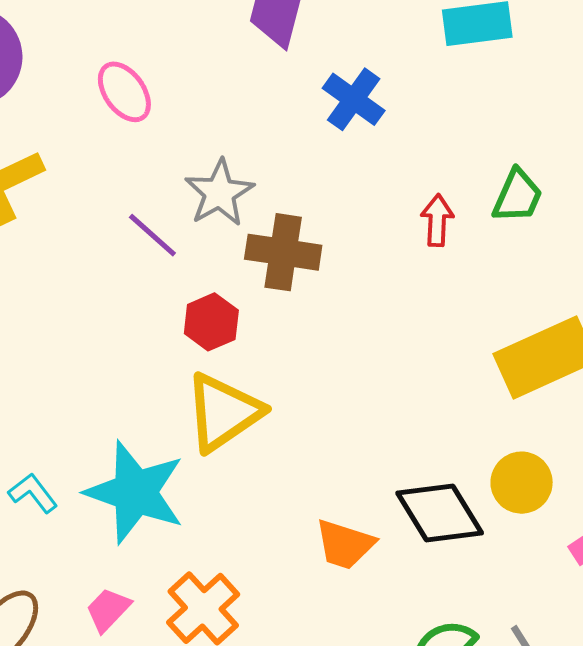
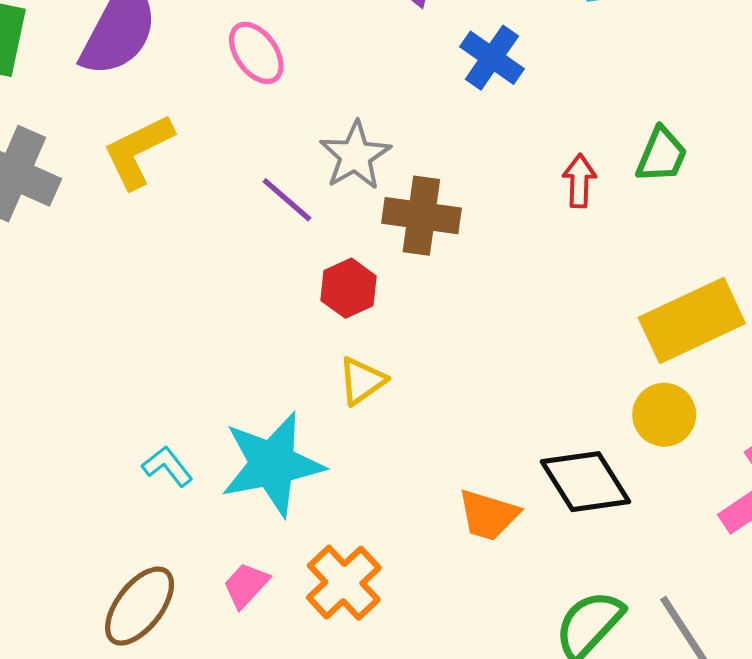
yellow triangle: (223, 412) -> (362, 381), size x0.6
yellow circle: (522, 483) -> (664, 415), moved
cyan star: (135, 492) -> (272, 464), turned -30

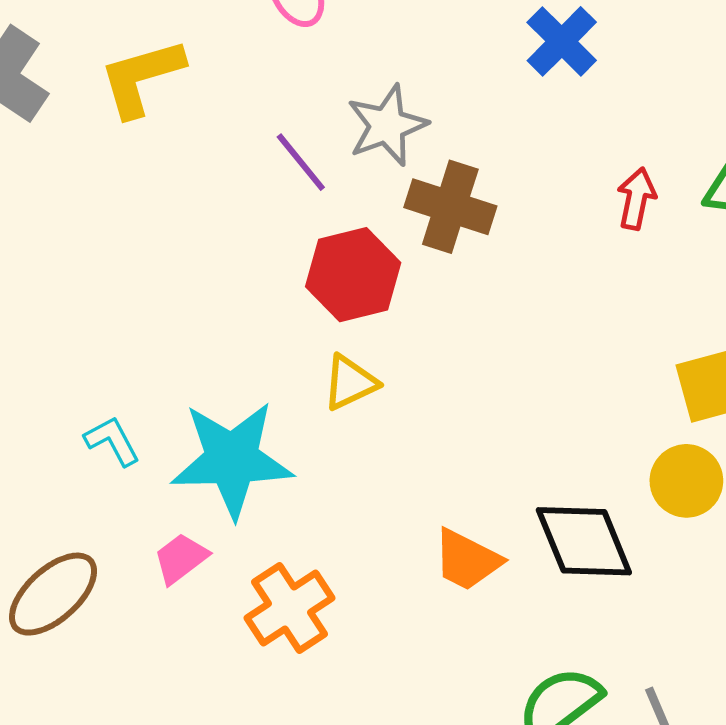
red hexagon: (348, 288) -> (353, 275), size x1.4
pink trapezoid: (246, 585) -> (181, 558), moved

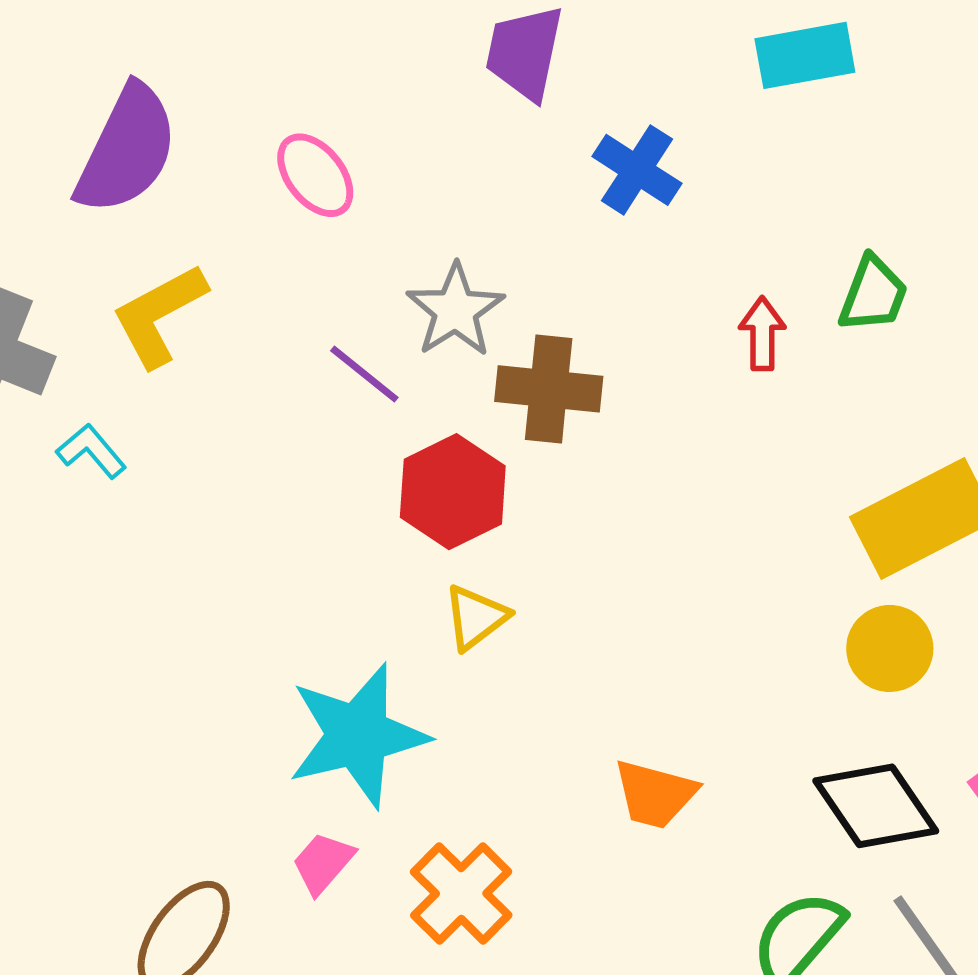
cyan L-shape: (112, 441) -> (91, 451), moved
black diamond: (584, 541) -> (876, 806), moved

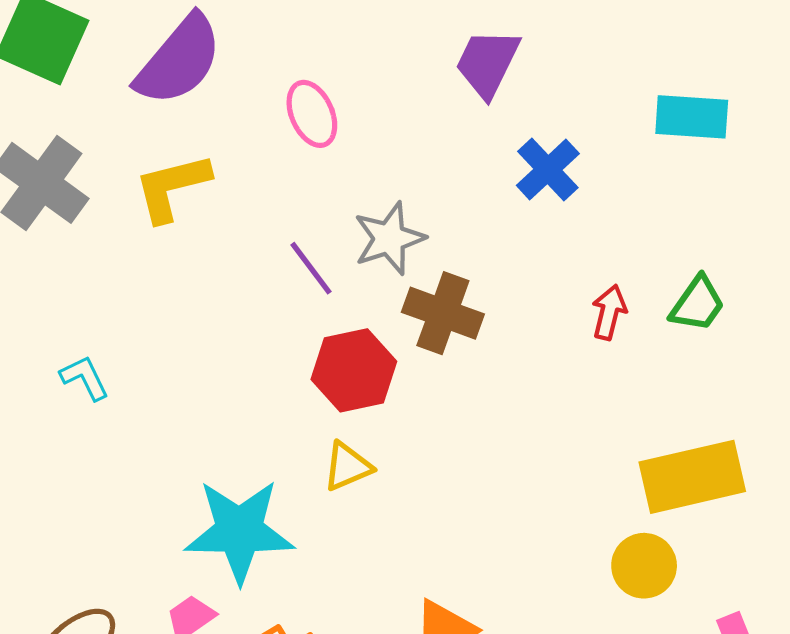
cyan L-shape: (91, 451) -> (85, 378), moved

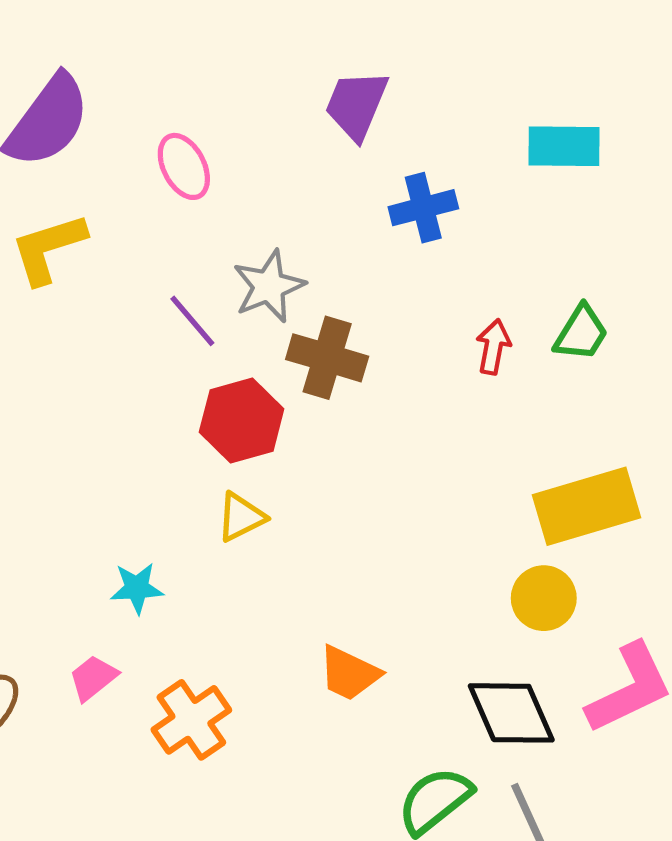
blue cross: (548, 170) -> (423, 208), turned 32
cyan star: (239, 531) -> (137, 588), size x0.5

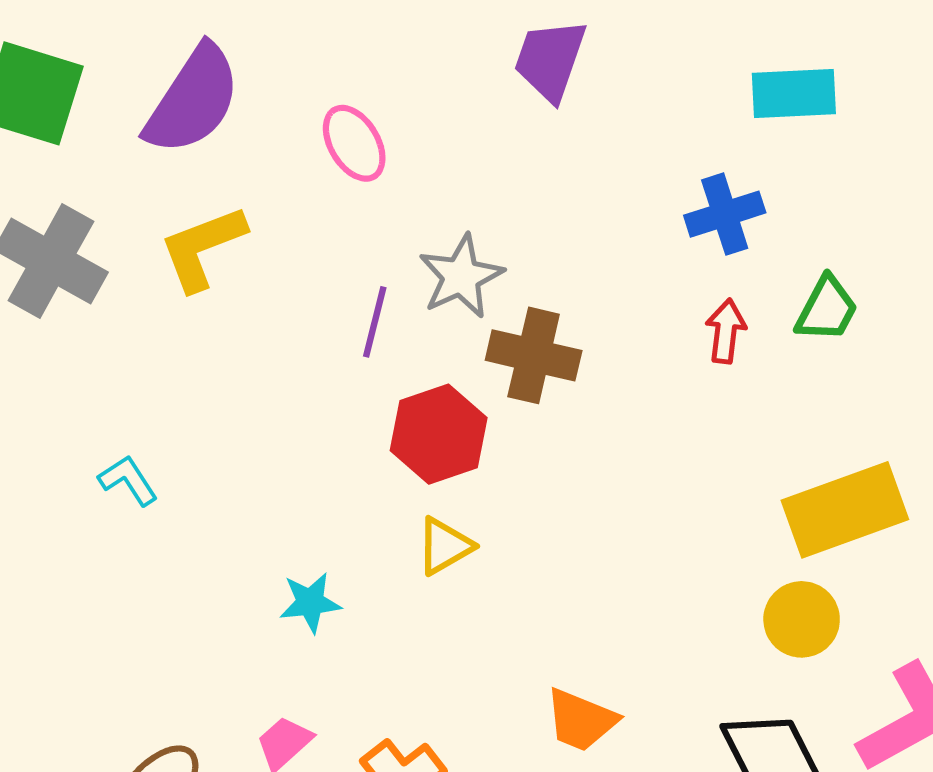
blue cross: (423, 208) -> (725, 214), moved
purple line: (192, 321) -> (375, 322), turned 58
cyan star: (137, 588) -> (310, 603), moved

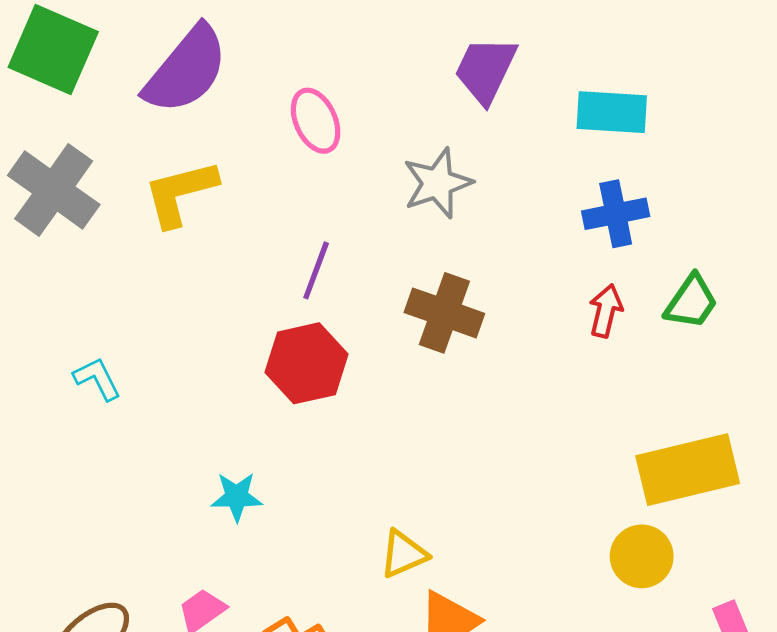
cyan rectangle: (794, 94) -> (612, 112), moved
gray star: (461, 276) -> (437, 183), moved
red hexagon: (439, 434) -> (306, 363), moved
yellow triangle: (445, 546) -> (403, 554), moved

